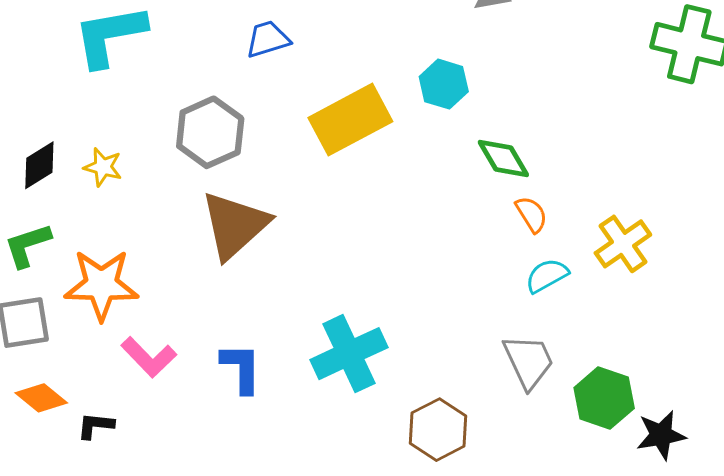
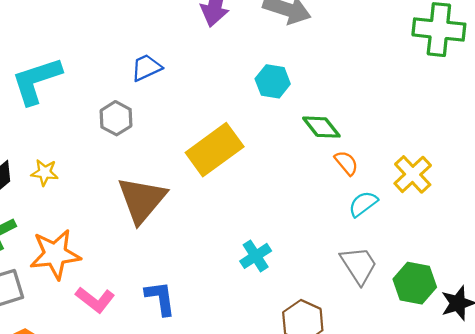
yellow rectangle: (350, 120) -> (215, 150), moved
gray hexagon: (210, 132) -> (116, 118), moved, size x0.7
cyan cross: (349, 354) -> (256, 256), moved, size x0.6

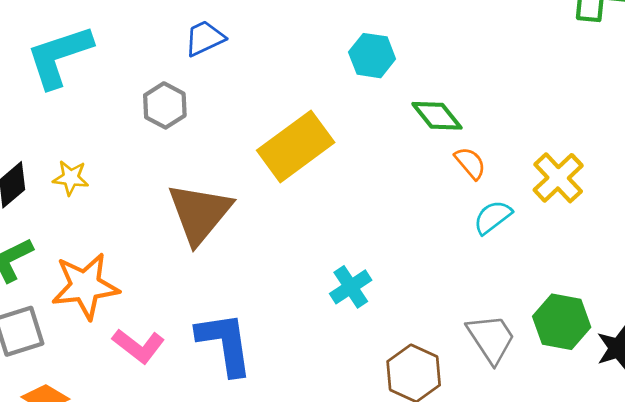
gray trapezoid: (359, 265) -> (491, 338), moved
blue L-shape: (160, 298) -> (225, 343), size x1.4

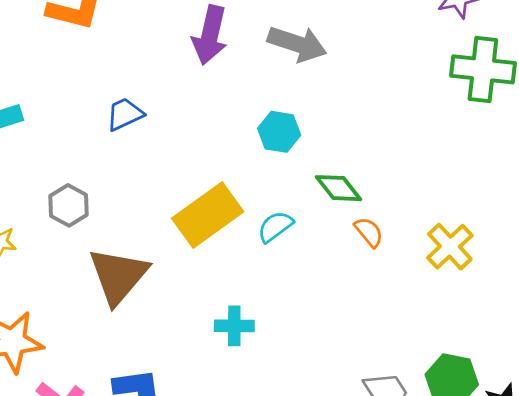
gray hexagon: (165, 105) -> (68, 205), moved
cyan semicircle: (493, 217) -> (275, 227), moved
cyan cross: (351, 287) -> (234, 326), moved, turned 33

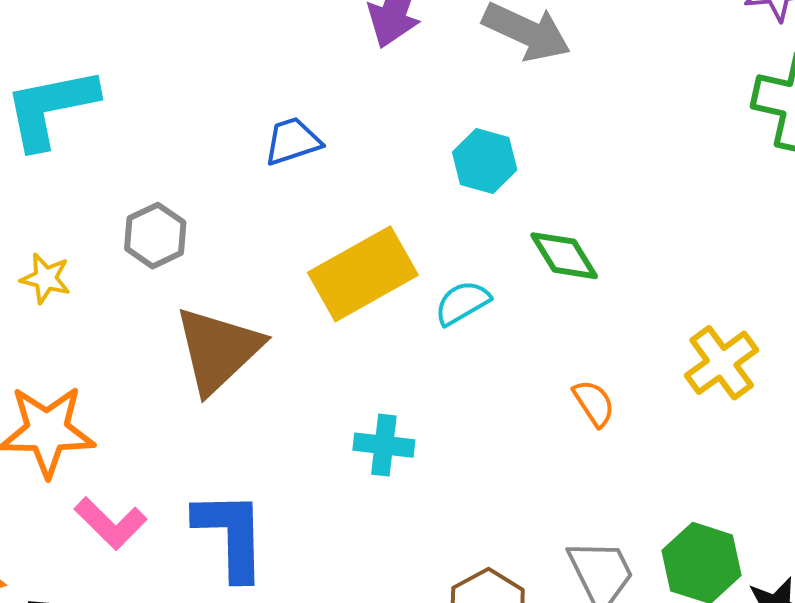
blue trapezoid: (125, 114) -> (293, 141), moved
orange semicircle: (369, 232) -> (594, 403), moved

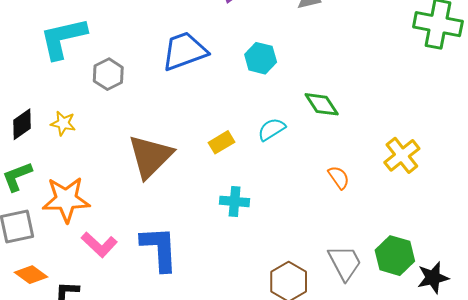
blue trapezoid: (293, 141) -> (184, 51), size x1.6
cyan hexagon: (485, 161) -> (261, 58), moved
gray hexagon: (155, 236) -> (108, 74), moved
yellow rectangle: (363, 274) -> (221, 142), moved, size x0.5

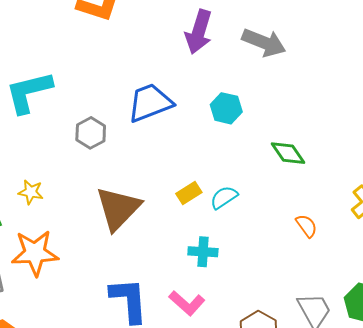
gray hexagon: (108, 74) -> (91, 133), moved
yellow star: (63, 123) -> (31, 192), moved
cyan semicircle: (272, 129) -> (224, 197), moved
pink L-shape: (99, 245) -> (187, 303), moved

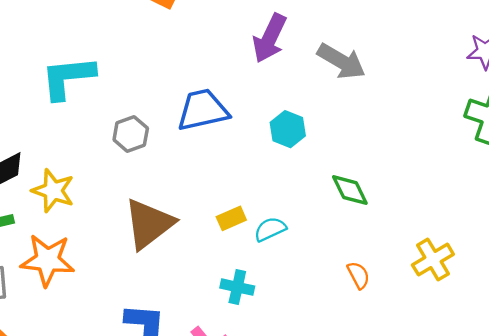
yellow star: (31, 192) -> (53, 191), size x1.5

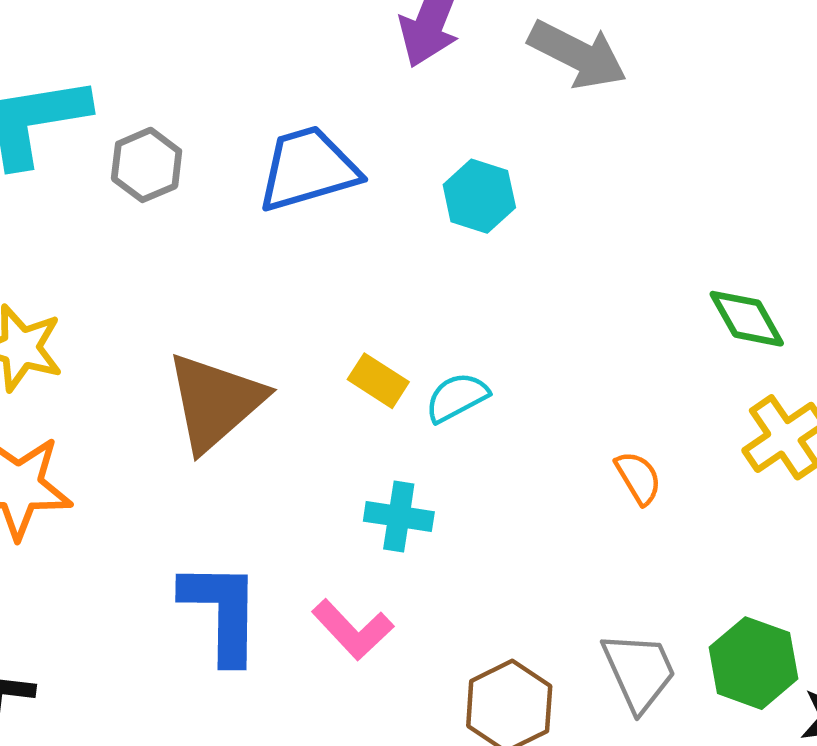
gray hexagon: (131, 134) -> (147, 165), moved
green diamond: (350, 190) -> (747, 319), moved
yellow rectangle: (231, 218) -> (378, 381), turned 60

